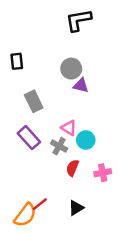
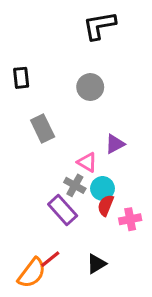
purple triangle: (81, 86) -> (115, 144), moved, turned -42
purple rectangle: (29, 138) -> (63, 210), moved
cyan circle: (86, 140) -> (103, 188), moved
red semicircle: (72, 168) -> (106, 205), moved

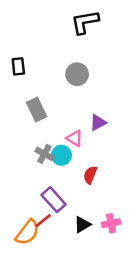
gray cross: (75, 185) -> (44, 154), moved
cyan circle: (103, 188) -> (61, 155), moved
purple rectangle: (63, 210) -> (54, 200), moved
pink cross: (130, 219) -> (111, 223), moved

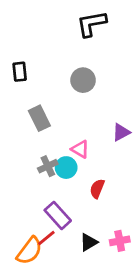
purple triangle: (98, 123) -> (121, 132), moved
gray cross: (44, 154) -> (48, 166), turned 36

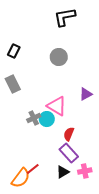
black rectangle: (20, 72) -> (14, 51), turned 32
gray rectangle: (39, 118) -> (13, 84), moved
pink triangle: (80, 149) -> (57, 106), size x1.5
purple rectangle: (58, 215) -> (69, 153), moved

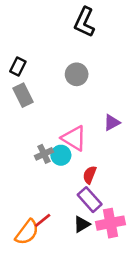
black L-shape: (65, 17) -> (84, 22), turned -55
gray rectangle: (13, 84) -> (23, 95), moved
pink cross: (85, 171) -> (110, 223), size x1.5

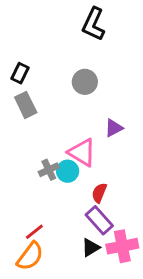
purple triangle: (112, 123) -> (114, 128), moved
red line: (43, 220) -> (34, 232), moved

